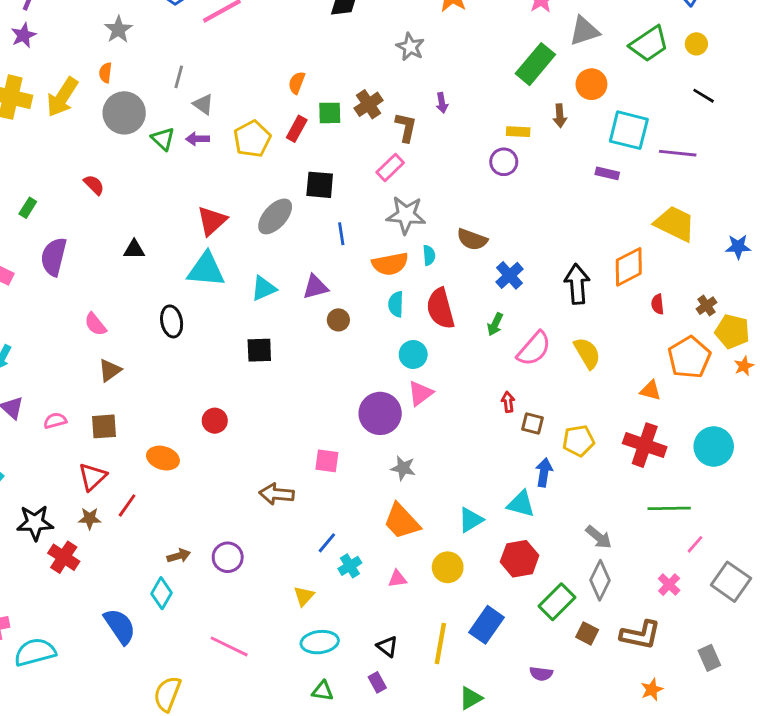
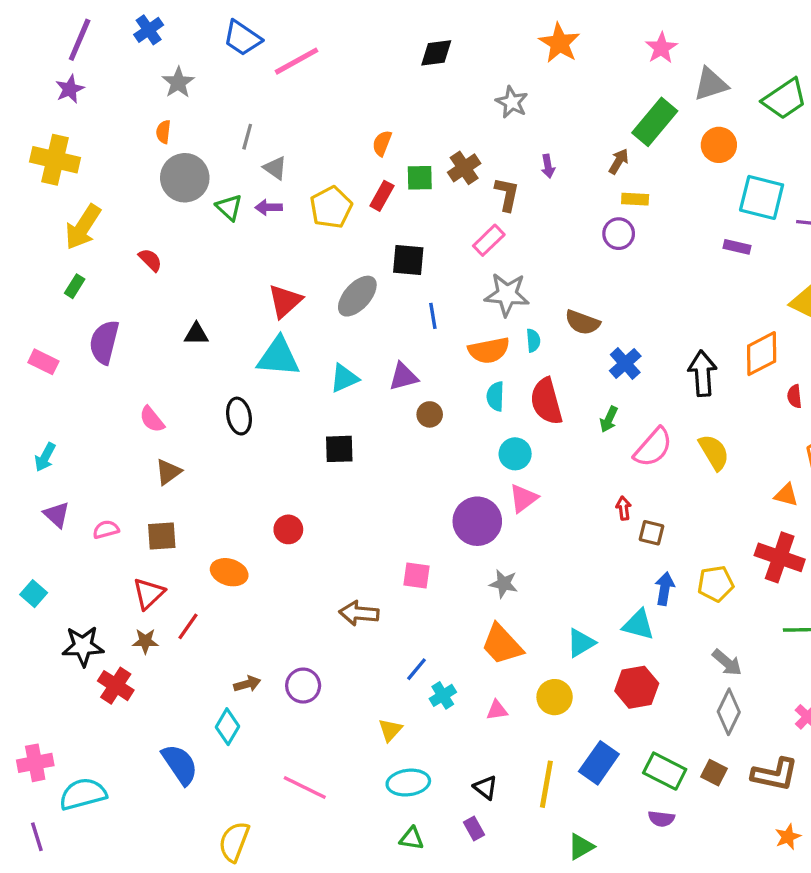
yellow arrow: (62, 97) -> (83, 227), moved
brown arrow: (560, 116) -> (619, 161), moved, turned -145
yellow pentagon: (579, 441) -> (716, 584), moved
green rectangle: (557, 602) -> (665, 771), moved, turned 72

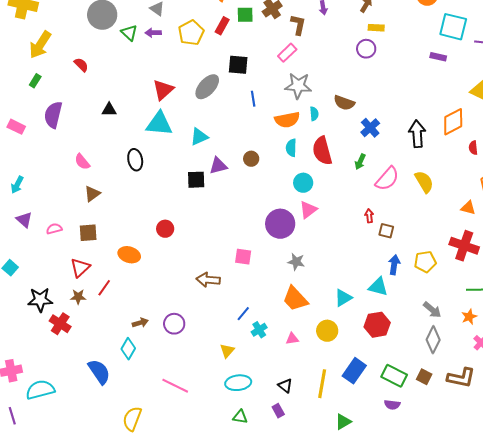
purple triangle: (403, 377) -> (218, 166), moved
orange star: (788, 837) -> (469, 317), moved

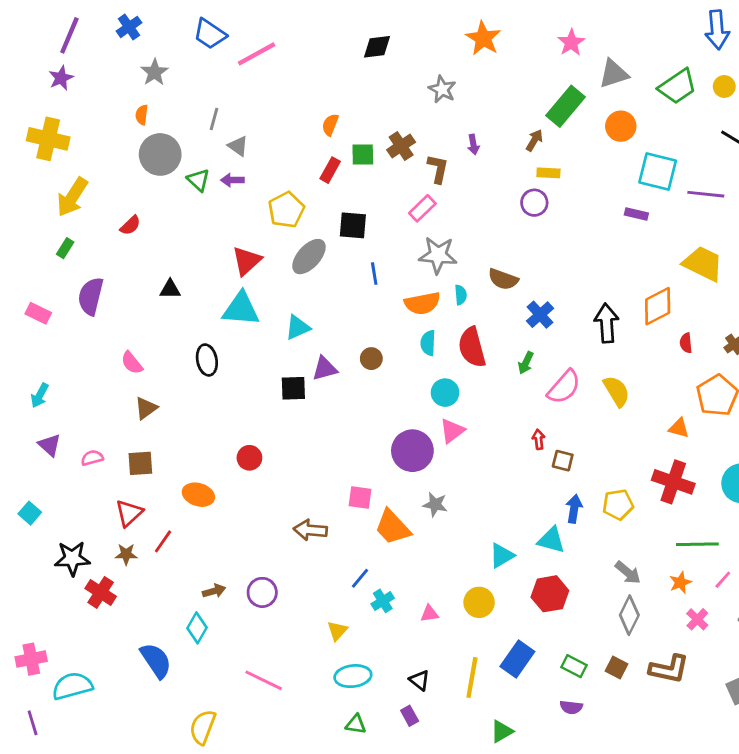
yellow pentagon: (191, 33) -> (286, 210), moved
red semicircle: (81, 65) -> (130, 225), turned 91
orange trapezoid: (295, 299) -> (393, 527), moved
green rectangle: (394, 376) -> (574, 666), size x0.7

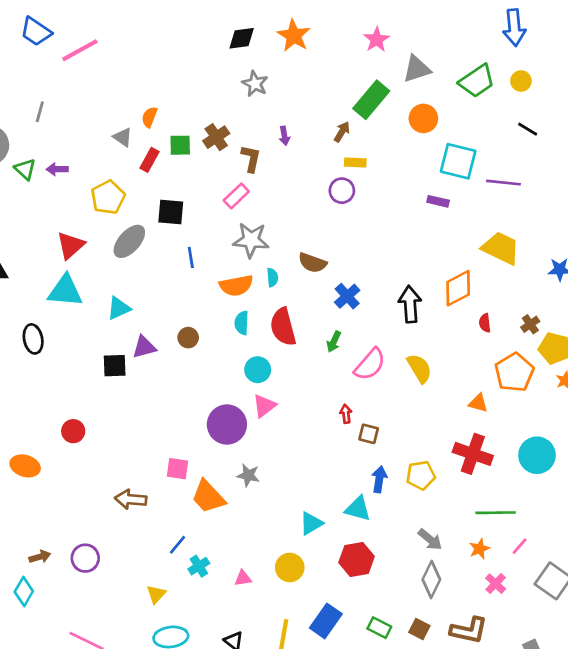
black diamond: (377, 47) -> (242, 38), moved
gray triangle: (238, 146) -> (123, 137), moved

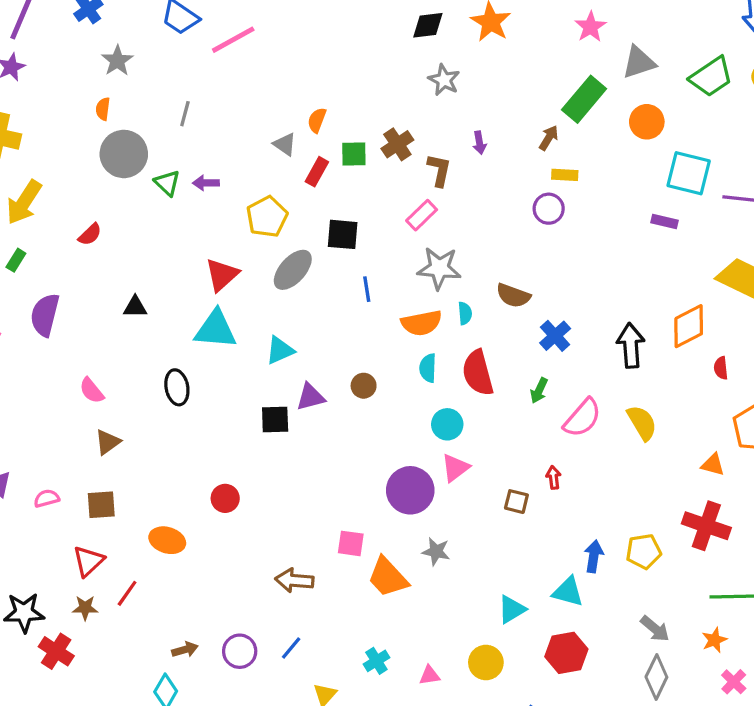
brown square: (369, 434) -> (516, 502), moved
blue line: (177, 545) -> (291, 648), moved

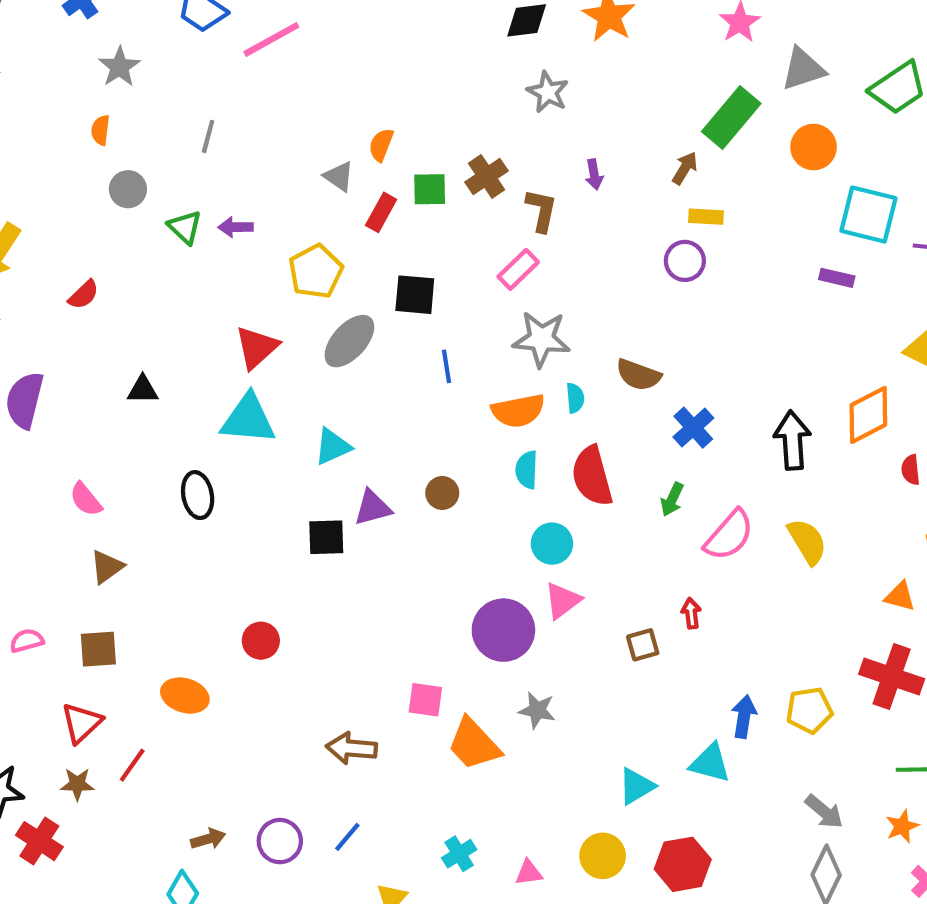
gray circle: (124, 154) -> (128, 189), size x0.6
brown square: (516, 502) -> (643, 645), turned -30
red hexagon: (566, 653) -> (683, 864), moved

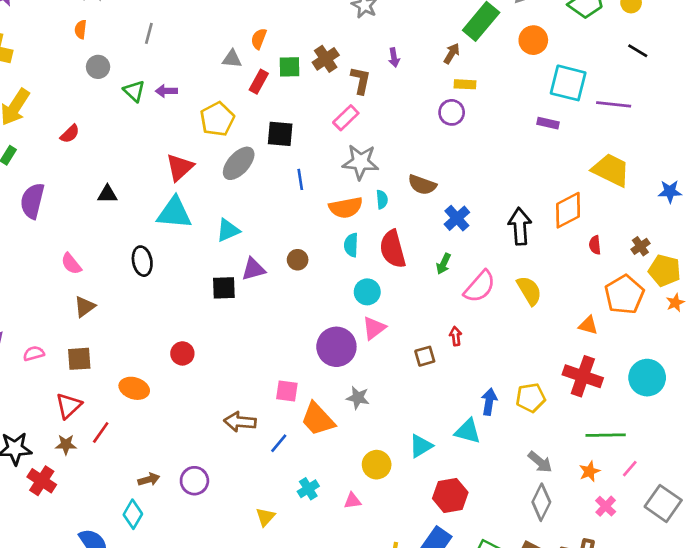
gray triangle: (339, 177) -> (232, 59), turned -30
blue line: (347, 837) -> (279, 443), moved
yellow circle: (603, 856) -> (377, 465), moved

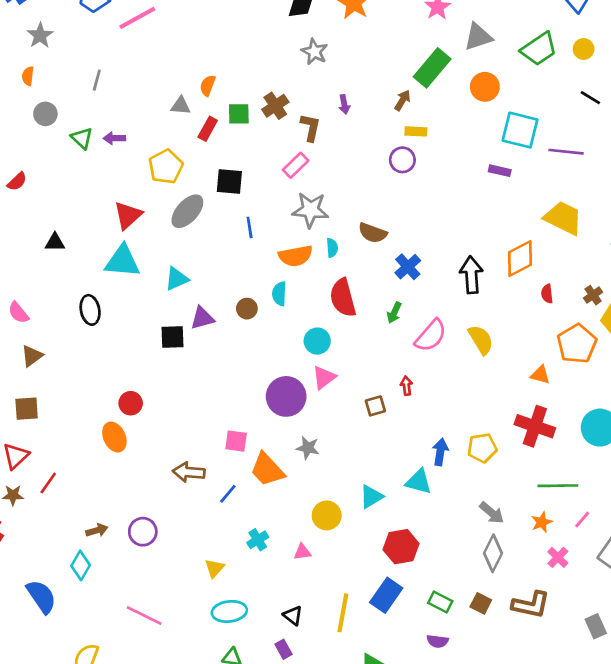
cyan semicircle: (351, 245) -> (279, 294), moved
orange ellipse: (134, 388) -> (114, 437), moved, turned 48

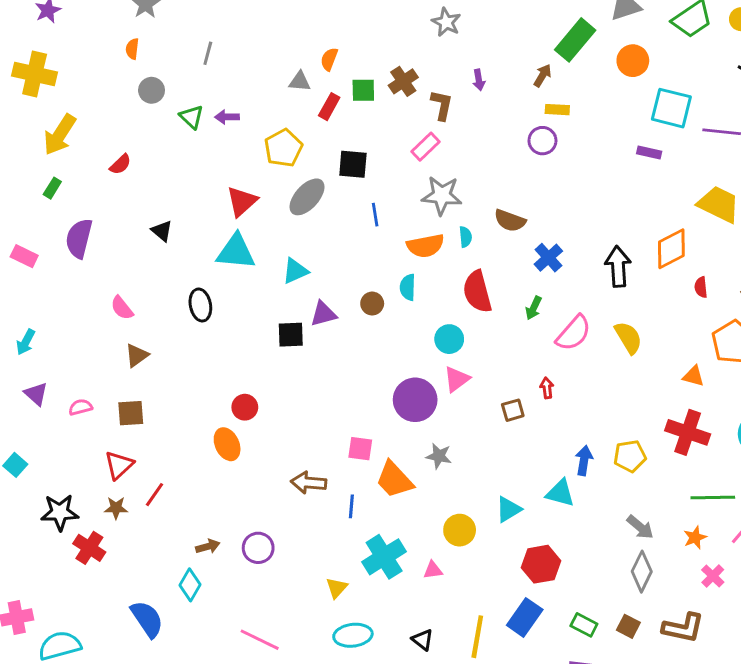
black triangle: (55, 242) -> (162, 231), turned 40
blue line: (228, 494) -> (351, 506), turned -35
cyan cross: (258, 540) -> (384, 557), size x1.8

